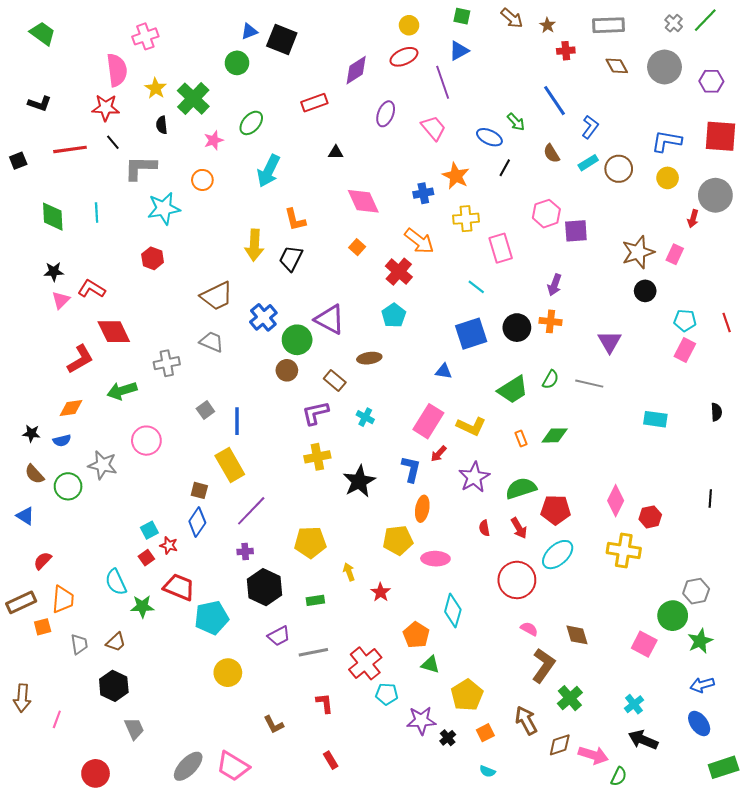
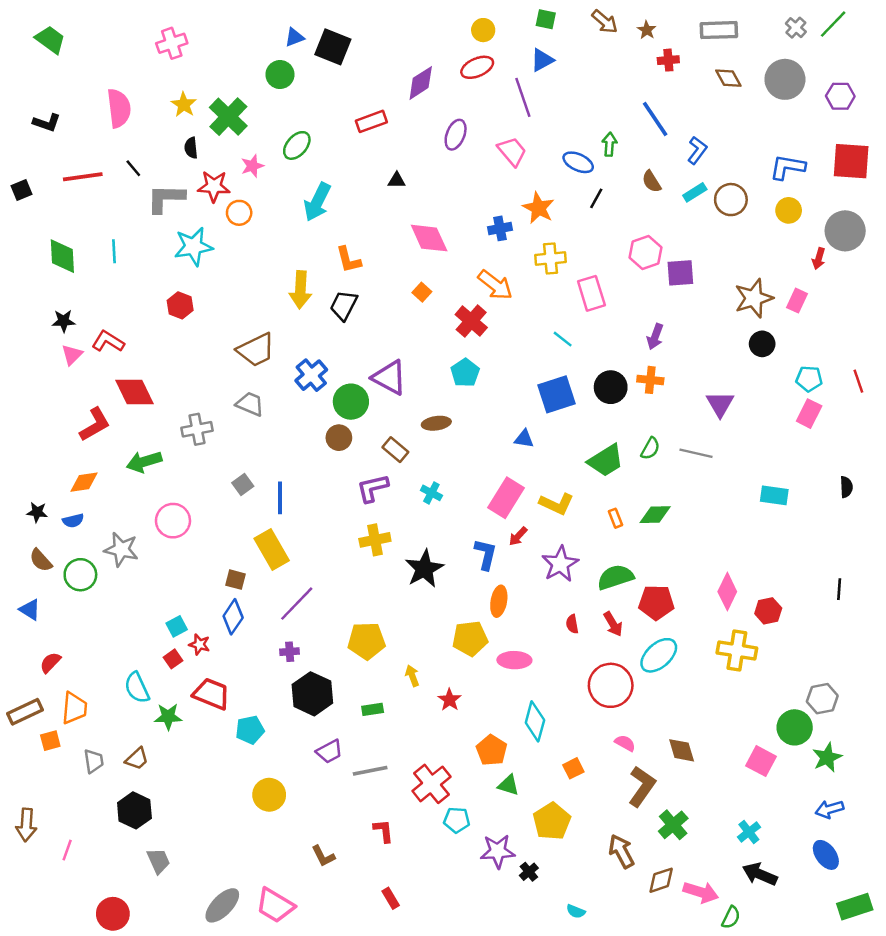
pink semicircle: (117, 70) -> (119, 108), moved
red star: (106, 108) -> (214, 186), moved
green arrow: (516, 122) -> (609, 144), turned -132
cyan pentagon: (212, 618) -> (250, 730), size x0.7
orange square: (485, 733) -> (573, 768), moved

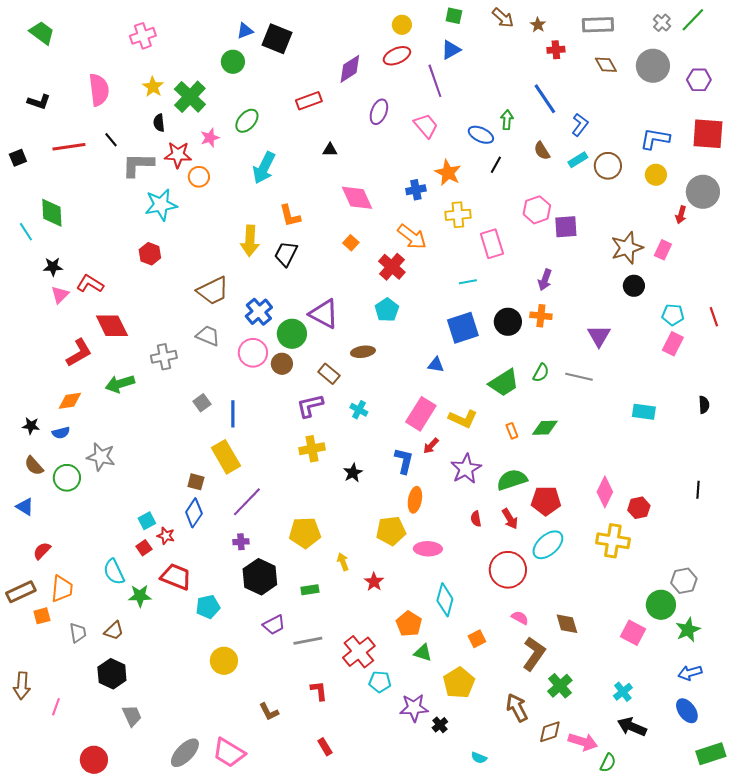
cyan line: (114, 251) -> (26, 232), moved, turned -30
cyan line: (563, 339) -> (468, 282), turned -48
pink circle: (173, 521) -> (253, 353), moved
black star: (424, 569) -> (353, 473), size x0.6

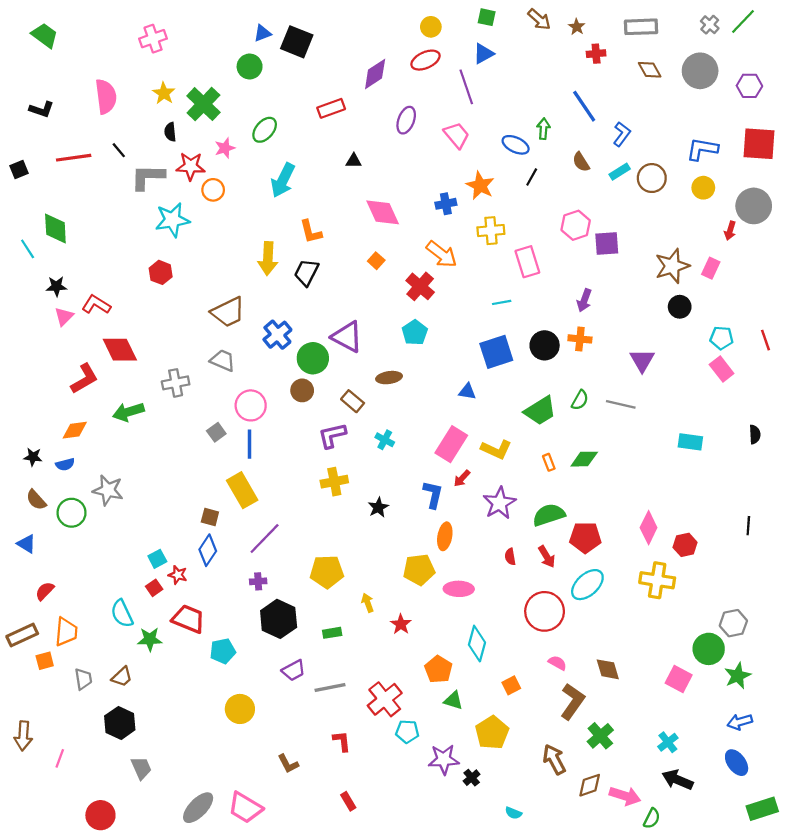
pink rectangle: (673, 344) -> (722, 369), turned -65
pink circle: (253, 353) -> (251, 405), moved

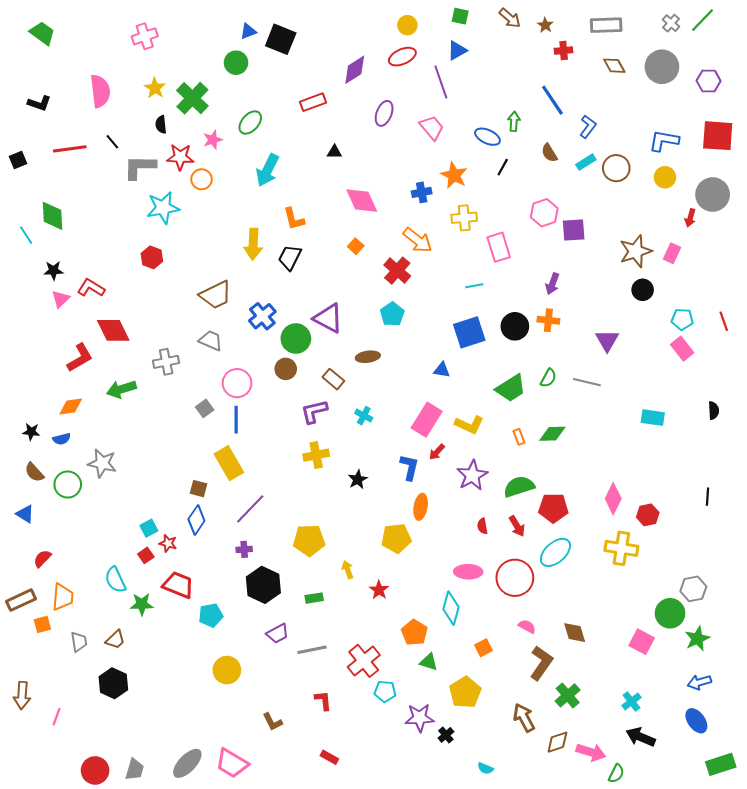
pink ellipse: (459, 589) -> (468, 572), moved
gray trapezoid: (141, 768) -> (135, 769), moved, turned 40
red rectangle: (348, 801) -> (329, 757), turned -30

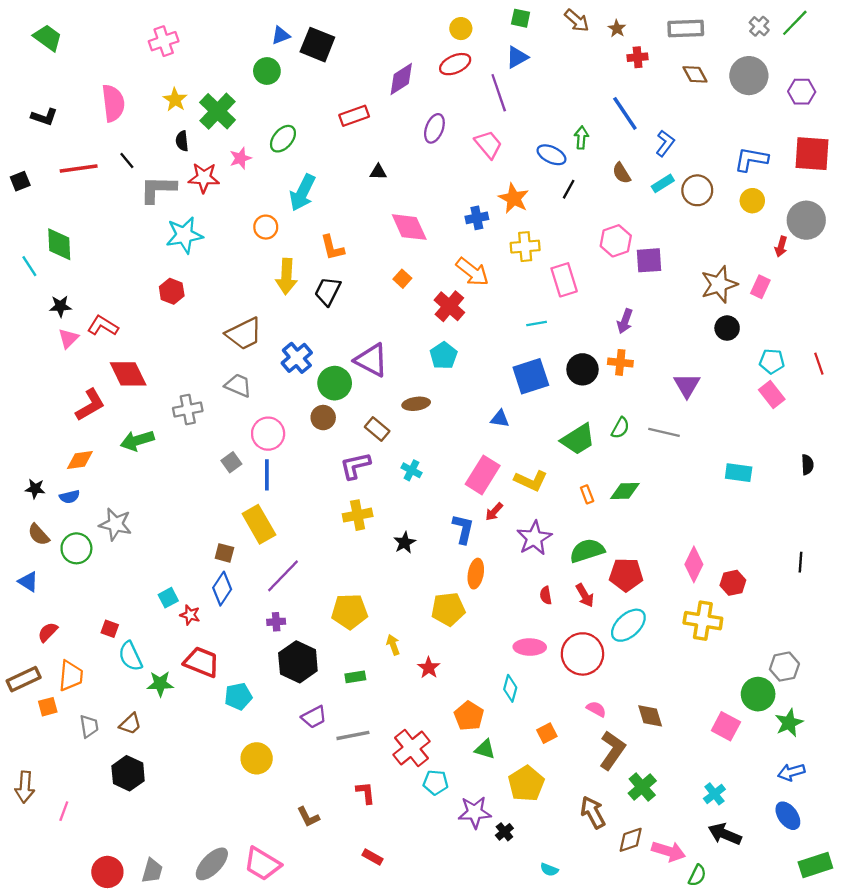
orange circle: (202, 179) -> (266, 227), moved
red square: (146, 555) -> (110, 629), moved, turned -35
cyan diamond: (451, 608) -> (510, 688), size x0.7

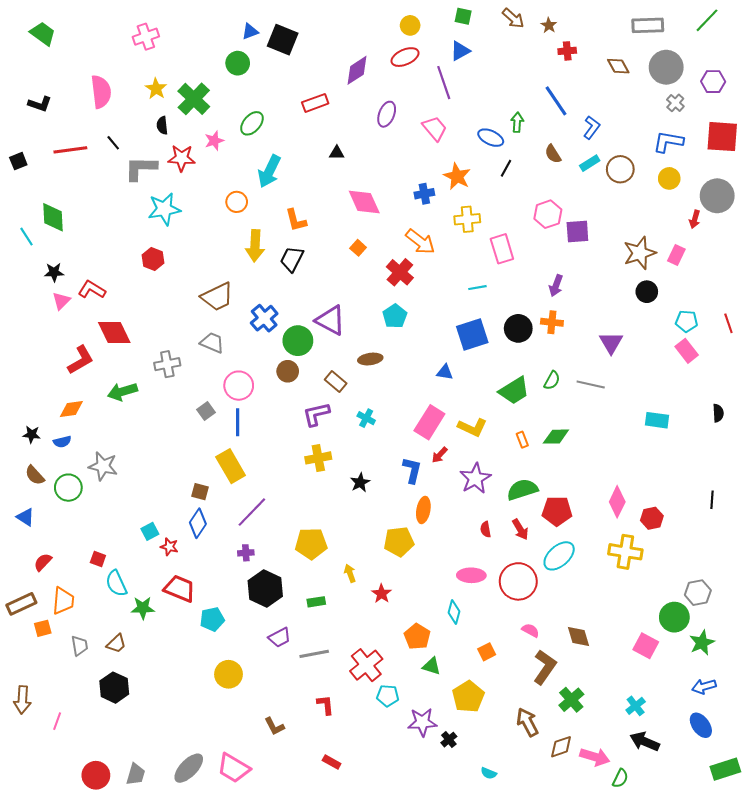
gray cross: (759, 26) -> (675, 103), moved
gray rectangle: (686, 29) -> (648, 25), moved

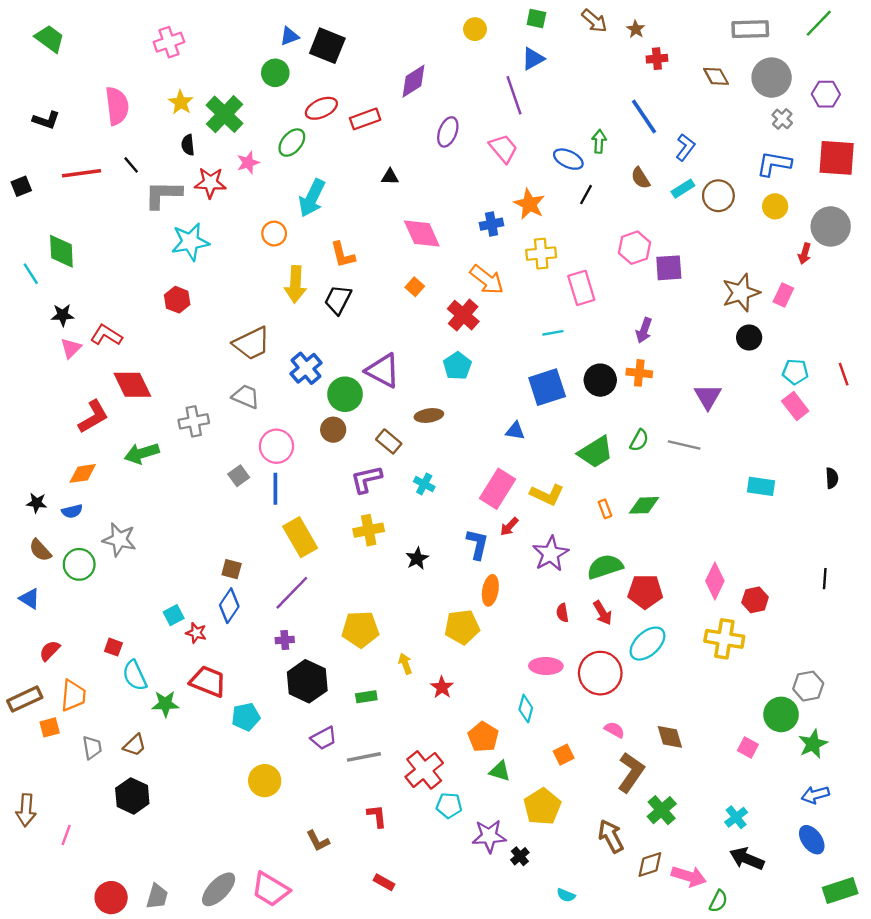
red ellipse: (405, 57) -> (321, 108), moved
yellow rectangle: (231, 466) -> (300, 537), moved
pink square: (646, 646) -> (748, 748), size x0.7

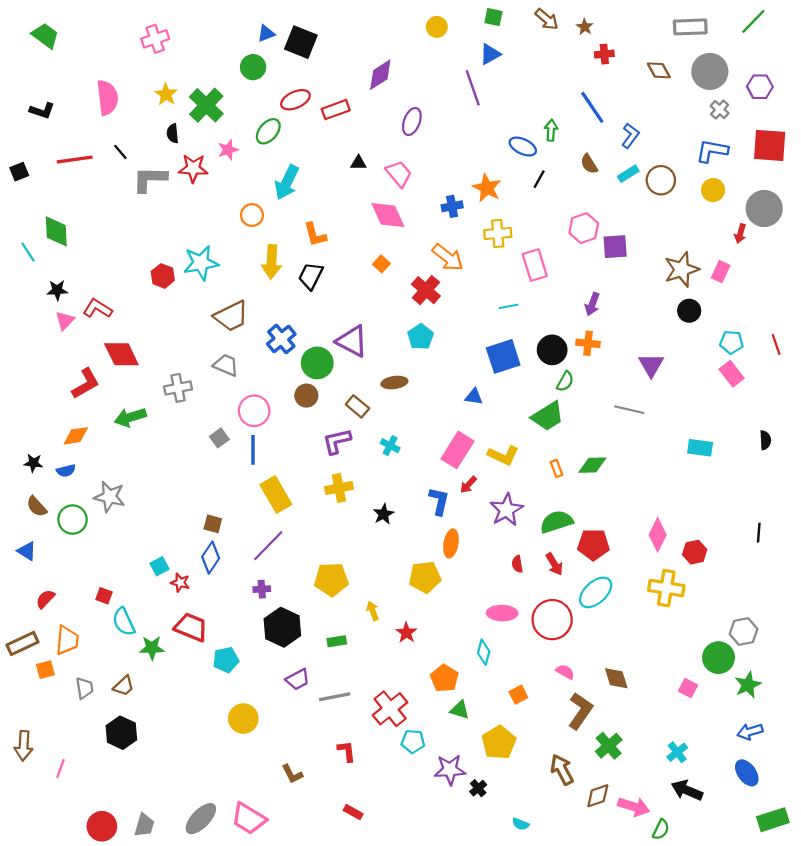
pink trapezoid: (503, 148) -> (399, 174), moved
cyan star: (190, 242) -> (201, 263), moved
green semicircle: (639, 440) -> (565, 381), moved

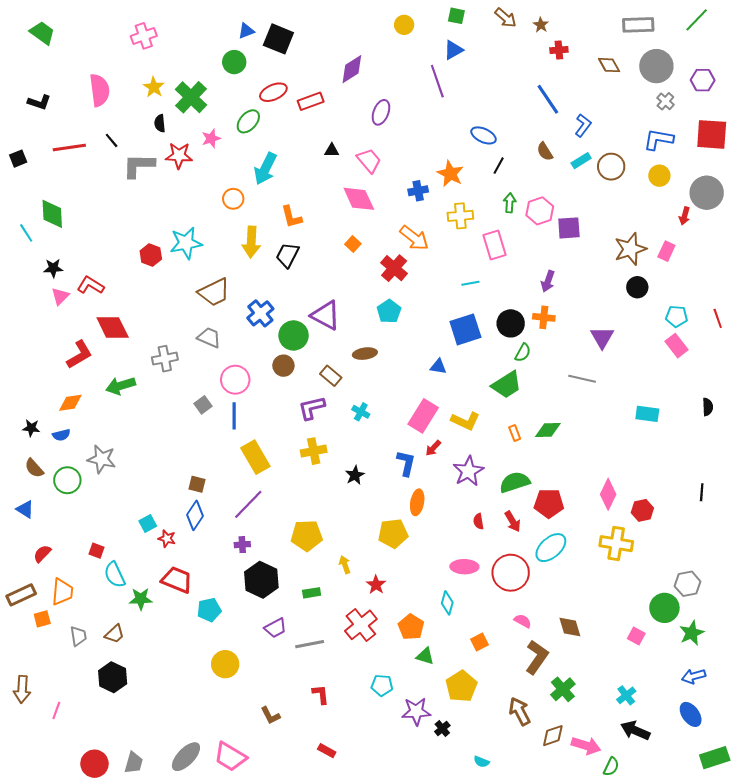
green arrow: (551, 130) -> (510, 203), moved
red cross: (390, 709) -> (361, 625), moved

